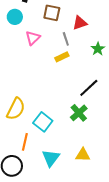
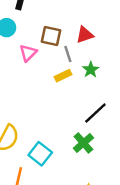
brown square: (52, 13) -> (51, 36), moved
green star: (98, 49) -> (91, 70), moved

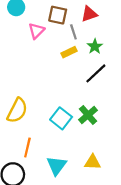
black line: (95, 113) -> (96, 73), moved
cyan square: (40, 154) -> (61, 118), moved

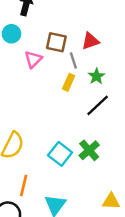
yellow rectangle: (69, 52) -> (69, 82), turned -40
yellow triangle: (93, 162) -> (111, 201), moved

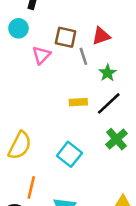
yellow rectangle: (69, 82) -> (78, 102), moved, turned 63
green cross: (89, 150) -> (116, 139), moved

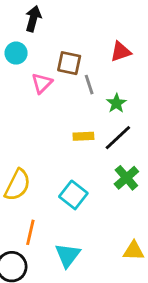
red triangle: (101, 36) -> (121, 52), moved

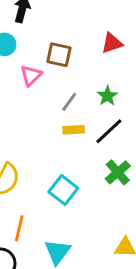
gray line: (89, 85) -> (69, 102), moved, turned 54

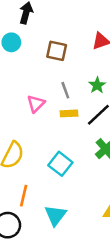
pink triangle: (31, 75) -> (36, 104), moved
gray line: (69, 102) -> (65, 90), turned -56

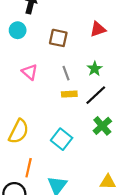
pink triangle: (36, 104) -> (30, 72), moved, turned -35

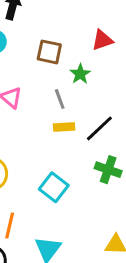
green star: (95, 69) -> (80, 74), moved
green cross: (102, 126) -> (108, 170), turned -30

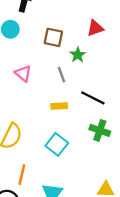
yellow rectangle: (64, 127) -> (59, 106), moved
black line: (99, 128) -> (93, 98), turned 70

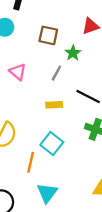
gray line: (61, 75) -> (56, 73), turned 49
orange line: (22, 175) -> (31, 162), moved

